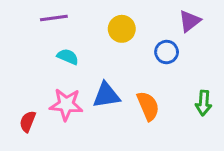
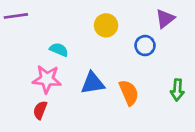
purple line: (54, 18) -> (16, 16), moved
pink star: (66, 104) -> (47, 79), moved
red semicircle: (28, 121) -> (40, 110), moved

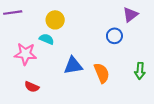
yellow circle: (106, 25) -> (55, 20), moved
pink star: (47, 79) -> (25, 54), moved
red semicircle: (40, 110) -> (32, 87), turned -88

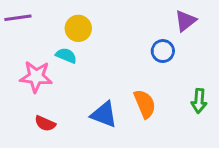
blue triangle: (73, 66) -> (104, 114), moved, turned 30

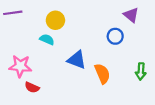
purple triangle: (185, 21) -> (131, 15), turned -42
pink star: (36, 77) -> (20, 66), moved
blue triangle: (104, 114) -> (77, 60), moved

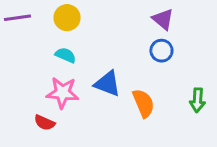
purple triangle: (131, 15) -> (163, 19), moved
yellow circle: (55, 20) -> (67, 18), moved
pink star: (20, 66) -> (63, 93), moved

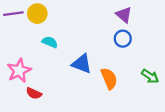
yellow circle: (67, 18) -> (37, 14), moved
pink star: (63, 93) -> (19, 71), moved, turned -30
green arrow: (197, 100) -> (150, 76), turned -60

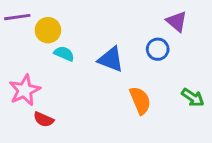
yellow circle: (37, 14) -> (48, 30), moved
purple triangle: (124, 15) -> (177, 21), moved
blue triangle: (82, 64) -> (111, 59), moved

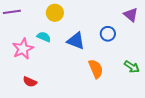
purple triangle: (177, 21) -> (131, 15), moved
yellow circle: (48, 30) -> (55, 13), moved
pink star: (25, 90) -> (23, 49), moved

